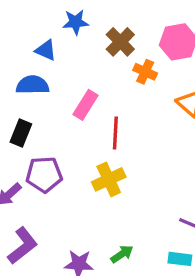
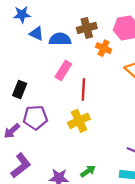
blue star: (76, 22) -> (22, 15), moved
brown cross: (120, 42) -> (87, 28), turned 30
blue semicircle: (32, 85) -> (60, 39), moved

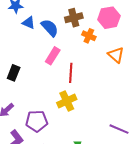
blue semicircle: (60, 39) -> (50, 28), turned 48
purple pentagon: (35, 117) -> (37, 121), moved

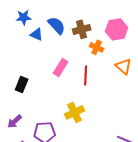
blue semicircle: (50, 28) -> (57, 25), moved
red line: (71, 73) -> (86, 75), moved

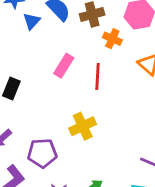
blue triangle: (37, 34) -> (32, 21), turned 48

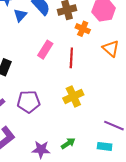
yellow cross: (83, 126) -> (73, 96), moved
purple pentagon: (42, 153) -> (29, 102), moved

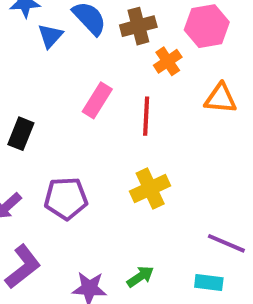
orange cross: (83, 29) -> (168, 61), turned 32
orange triangle: (111, 49) -> (221, 98), turned -36

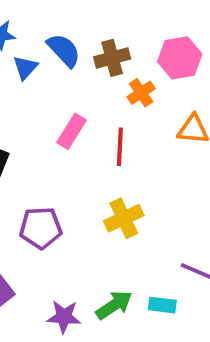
green arrow: (140, 277) -> (114, 305), size x1.4
cyan rectangle: (209, 282) -> (162, 305), moved

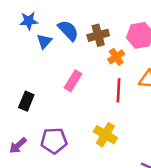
red line: (120, 147) -> (119, 90), moved
yellow cross: (124, 218) -> (105, 135), turned -35

